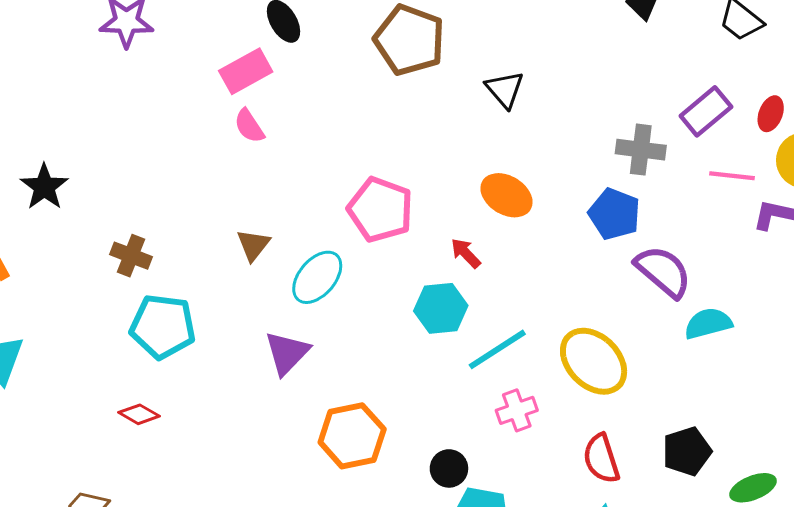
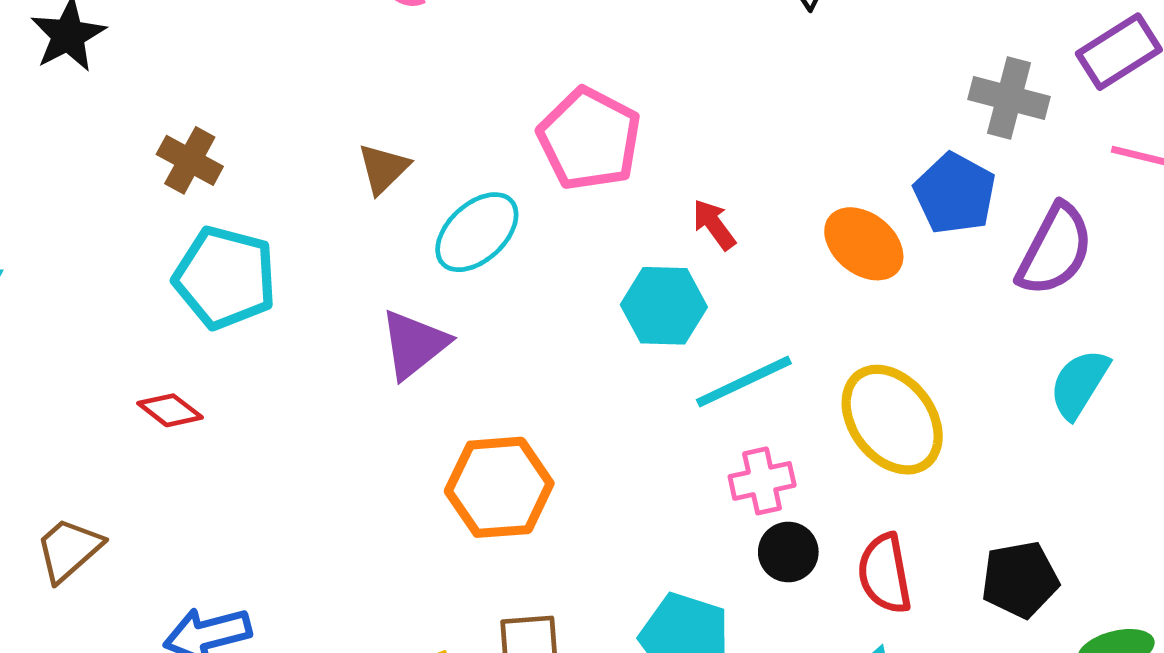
orange ellipse: (507, 195) -> (864, 244), moved
purple semicircle: (663, 271) -> (1055, 250), moved, turned 70
cyan semicircle: (708, 323) -> (1079, 384), turned -51
black circle: (449, 468) -> (788, 552), moved

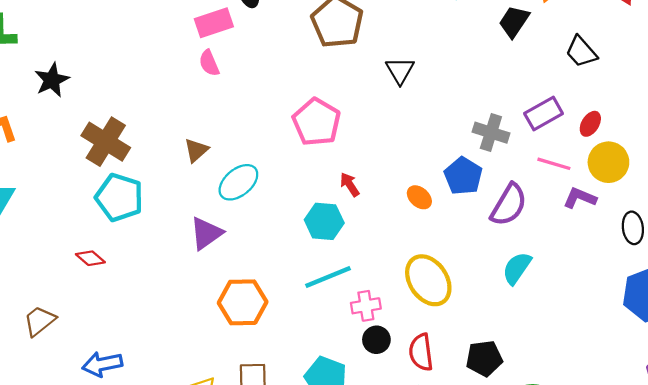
pink pentagon: (589, 139) -> (317, 122), moved
brown cross: (190, 160) -> (106, 142), size x1.6
orange ellipse: (864, 244) -> (419, 197), size x0.7
cyan line: (744, 382) -> (328, 277), moved

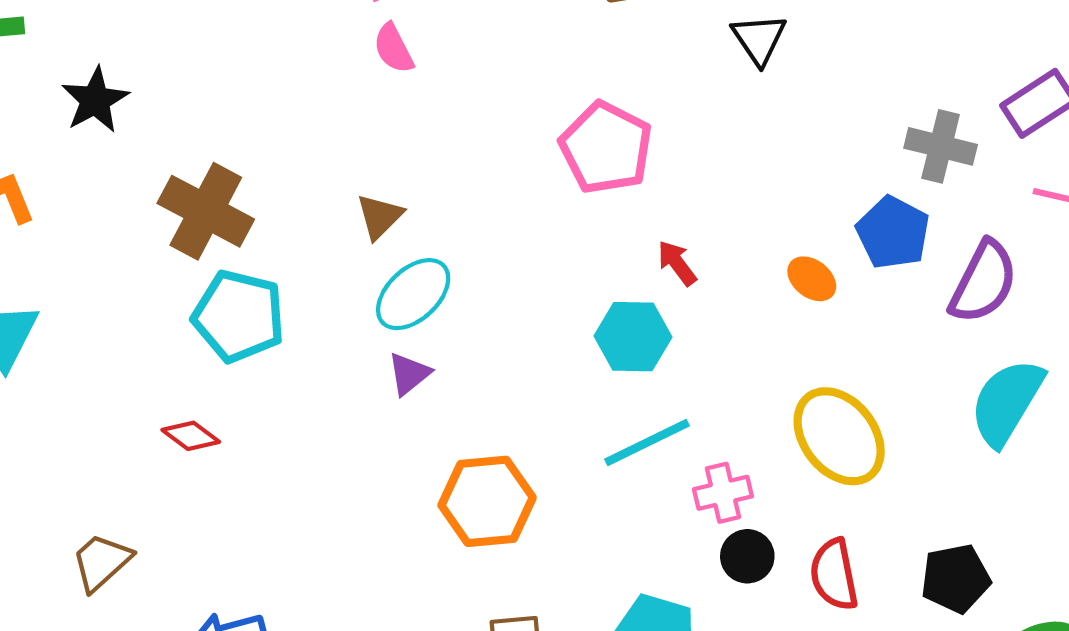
cyan ellipse: (238, 182) -> (413, 294), moved
purple triangle: (206, 233) -> (409, 374), size x0.7
cyan semicircle: (517, 268) -> (1007, 402), size x1.4

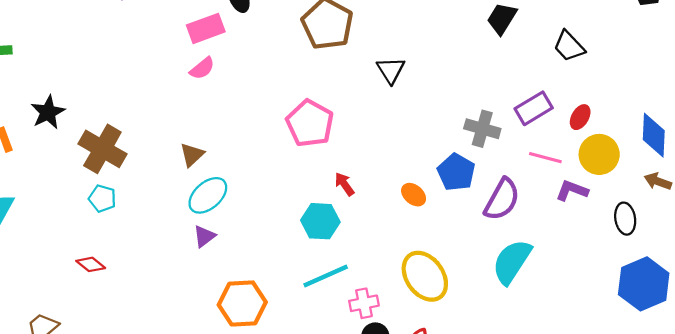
pink semicircle: (394, 48) -> (202, 68), turned -104
black star: (95, 100) -> (48, 112), moved
cyan pentagon: (239, 316) -> (102, 198), moved, size x0.6

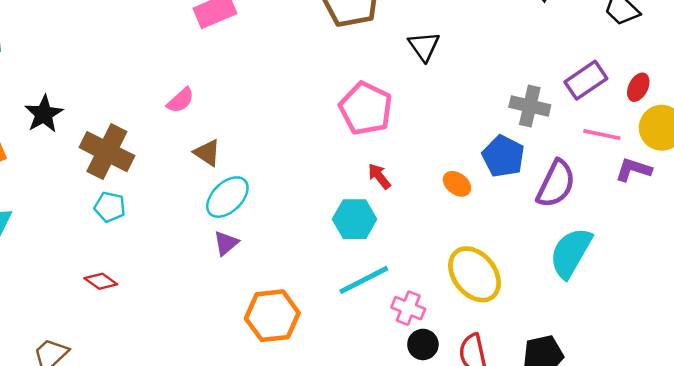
pink semicircle: (202, 68) -> (180, 100), moved
pink pentagon: (310, 123) -> (366, 108), moved
brown triangle: (192, 155) -> (207, 153), turned -40
pink cross: (364, 303) -> (408, 308), turned 36

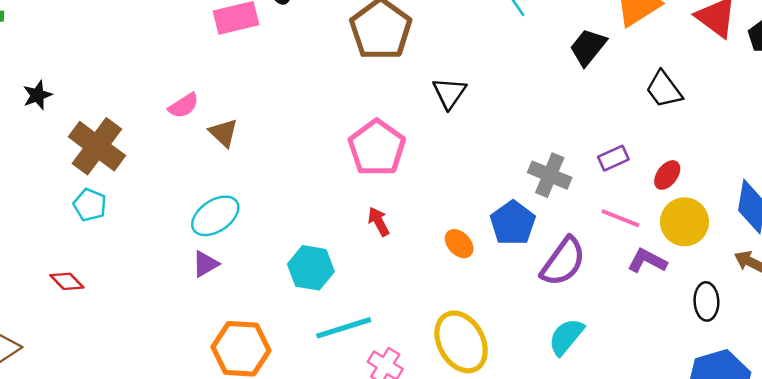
purple rectangle: (586, 80) -> (613, 158), size x0.7
black star: (44, 114) -> (37, 95), size x0.7
brown triangle: (207, 153) -> (223, 133), moved
cyan hexagon: (355, 219) -> (311, 268), moved
cyan semicircle: (571, 253) -> (566, 337), size x0.7

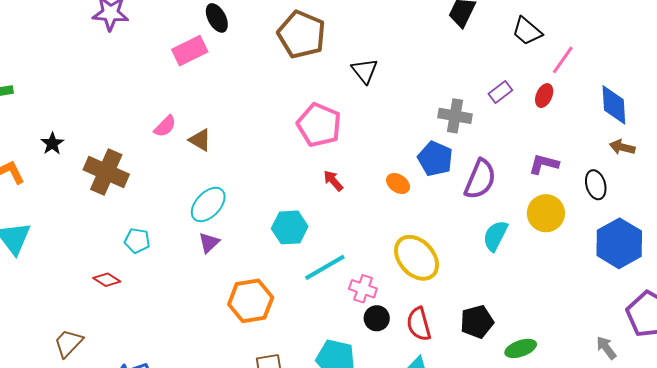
cyan pentagon: (90, 205) -> (137, 241), moved
pink line: (620, 218) -> (563, 60), moved, turned -64
yellow circle: (685, 222) -> (546, 213), moved

